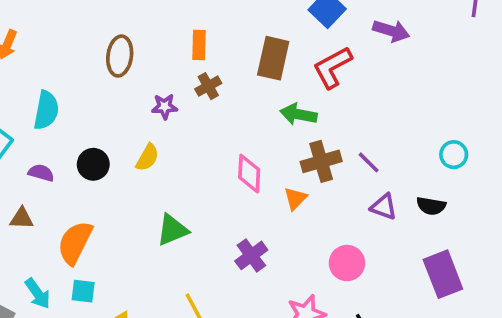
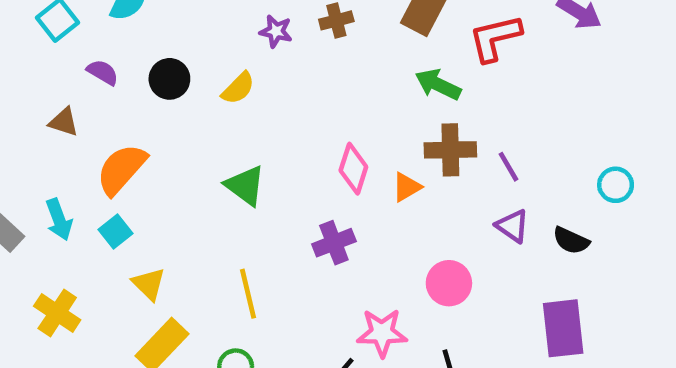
pink diamond: (249, 174) -> (353, 169), moved
green triangle: (172, 230) -> (245, 185), turned 44
cyan square: (83, 291) -> (116, 231), turned 30

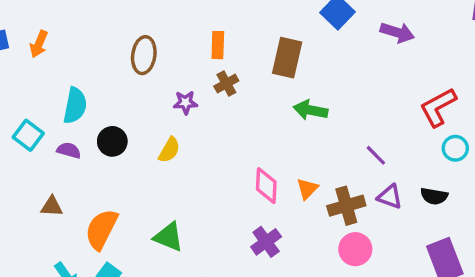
red L-shape: (495, 38) -> (438, 107), moved
purple semicircle: (103, 72) -> (69, 150), moved
black circle: (169, 79) -> (112, 141), moved
brown cross: (450, 150) -> (346, 206), moved
green triangle: (245, 185) -> (169, 237), moved

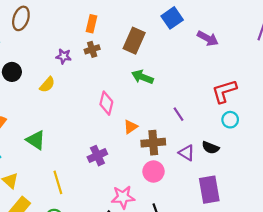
brown ellipse: (144, 55) -> (21, 18), moved
pink diamond: (266, 186) -> (106, 103), moved
purple triangle: (390, 197) -> (187, 153), moved

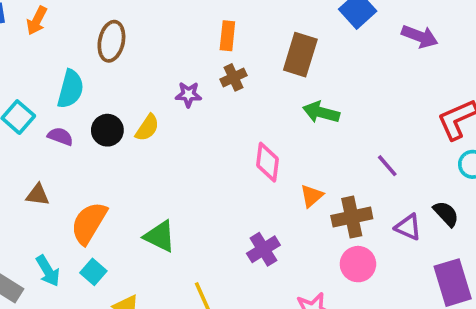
yellow semicircle: (47, 85) -> (147, 128), moved
black semicircle: (211, 148) -> (446, 214), turned -147

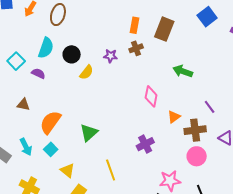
brown ellipse: (111, 41) -> (58, 15), moved
brown rectangle: (300, 55) -> (164, 29), moved
black circle: (107, 130) -> (72, 54), moved
purple line: (387, 166) -> (210, 107), moved
green triangle: (160, 236) -> (89, 133), turned 48

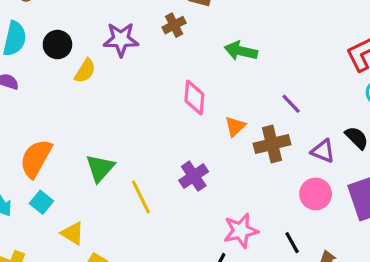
brown cross: (136, 48) -> (174, 25), moved
purple star: (111, 56) -> (121, 39), size x1.5
pink circle: (197, 156) -> (316, 194), moved
yellow line: (111, 170) -> (141, 197), moved

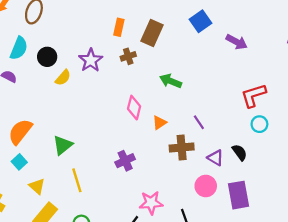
purple star: (121, 39) -> (91, 60), turned 30
orange triangle: (235, 126) -> (159, 123), moved
yellow line: (141, 197) -> (77, 180), moved

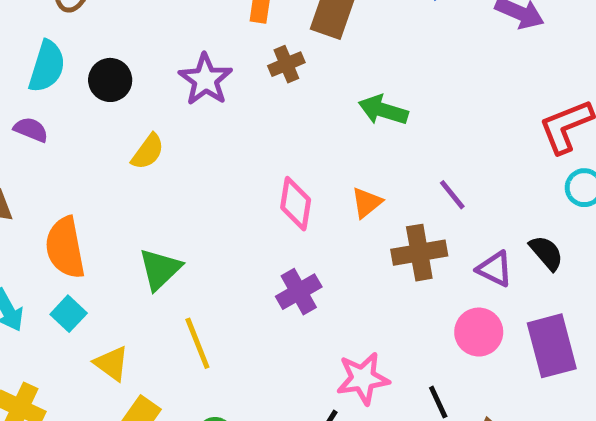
yellow semicircle: (63, 78) -> (148, 152), moved
pink diamond: (134, 108) -> (296, 204), moved
orange semicircle: (20, 132) -> (65, 248), turned -44

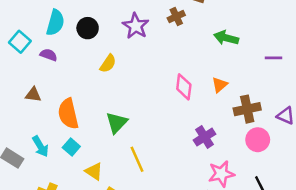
purple line: (452, 195) -> (273, 58), moved, turned -49
purple cross: (299, 292) -> (205, 137), moved
pink circle: (479, 332) -> (258, 140), moved

